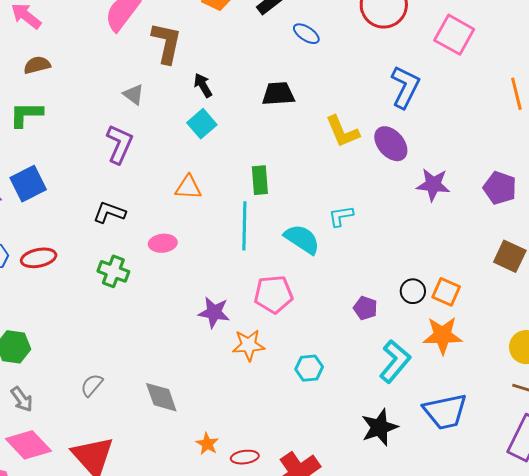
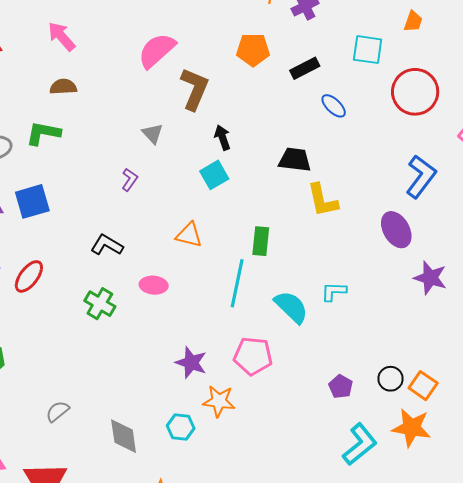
yellow L-shape: (342, 132) -> (322, 200), moved
purple L-shape: (120, 144) -> (130, 180), size x0.6
red ellipse: (39, 258) -> (29, 276), turned -52
cyan hexagon: (309, 368) -> (181, 427), moved

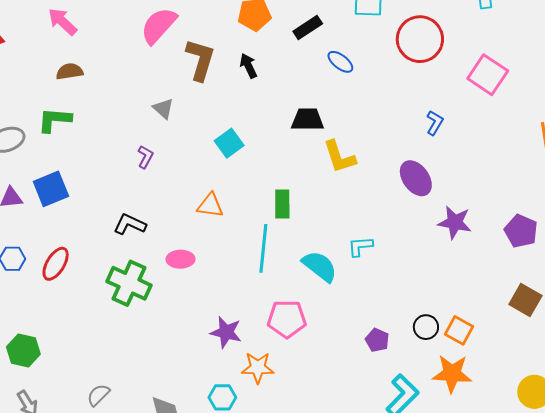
black arrow: (222, 137) -> (248, 66), moved
blue L-shape: (421, 177) -> (435, 123), size x0.6
green cross: (100, 304) -> (129, 283), size x1.4

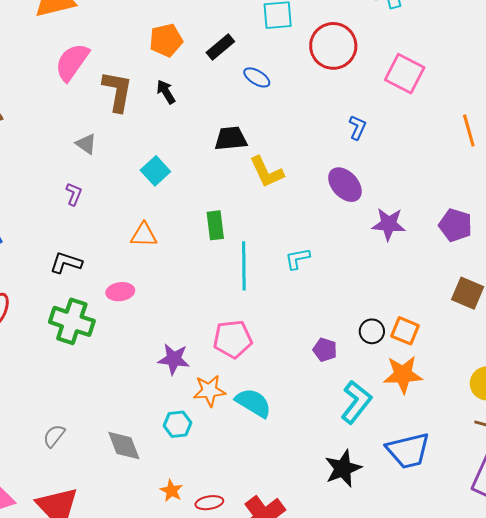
cyan line: (263, 248) -> (244, 266), moved
cyan semicircle: (320, 266) -> (253, 403), moved

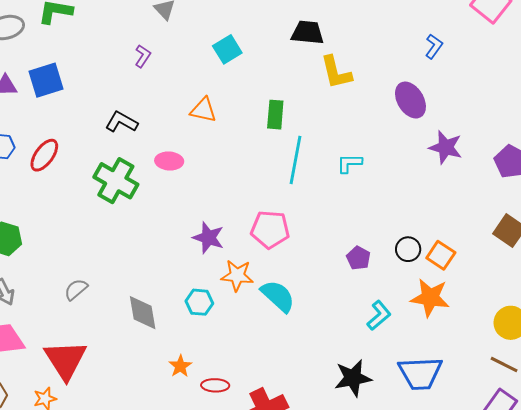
cyan L-shape: (356, 402) -> (379, 315), size x0.7

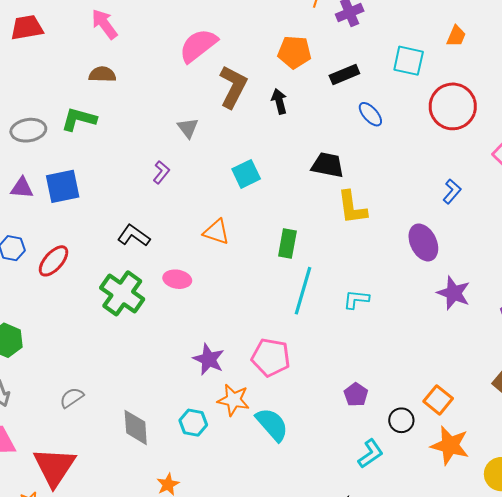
black circle: (408, 249) -> (401, 420), moved
orange star: (430, 298) -> (450, 445), moved

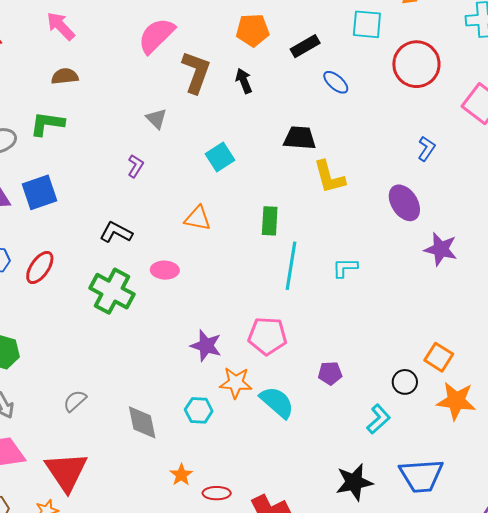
purple pentagon: (356, 395) -> (330, 373), moved, turned -30

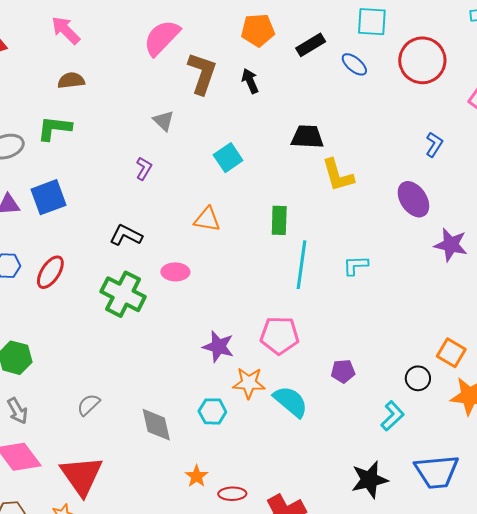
blue ellipse: (336, 82) -> (354, 64), moved

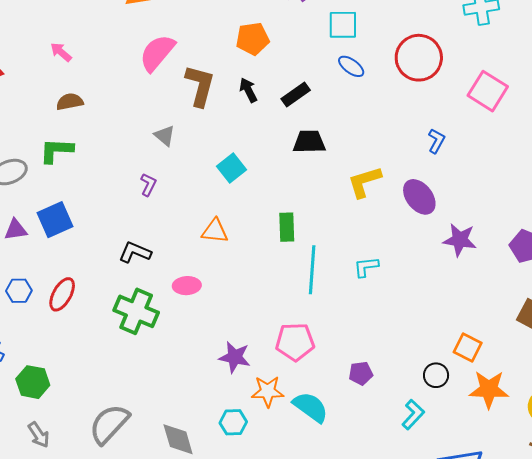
cyan square: (372, 22) -> (343, 25), moved
pink arrow: (66, 30) -> (61, 52), size x0.7
black rectangle: (311, 45) -> (296, 94), moved
yellow L-shape: (338, 175) -> (364, 182), moved, turned 93
gray semicircle: (89, 405) -> (109, 424), size x1.8

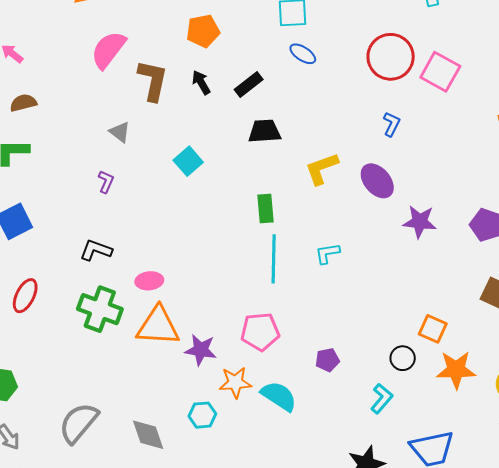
red circle: (419, 58) -> (391, 57), moved
green rectangle: (287, 227) -> (265, 208), moved
orange triangle: (215, 231) -> (158, 326), moved, size x1.6

